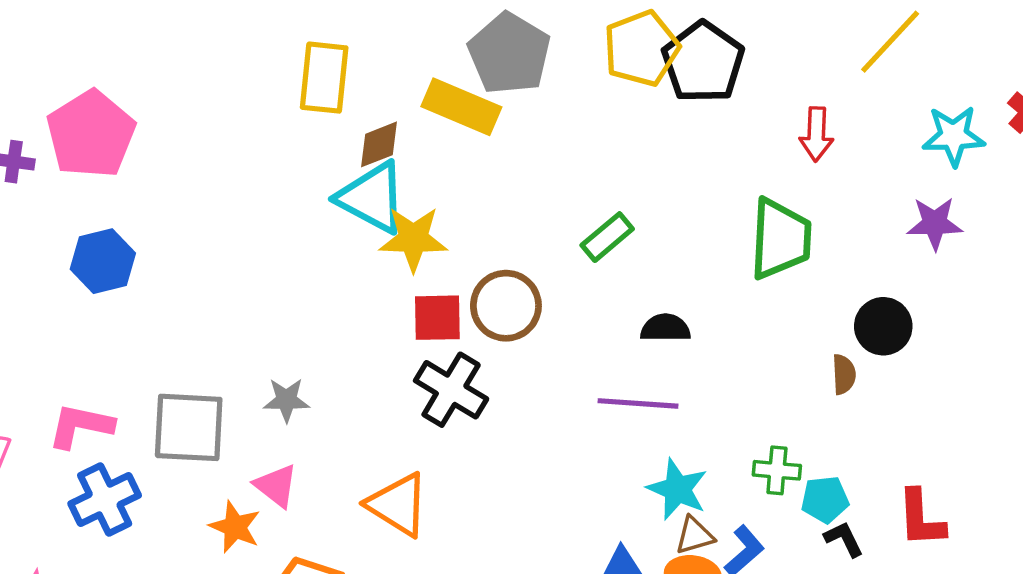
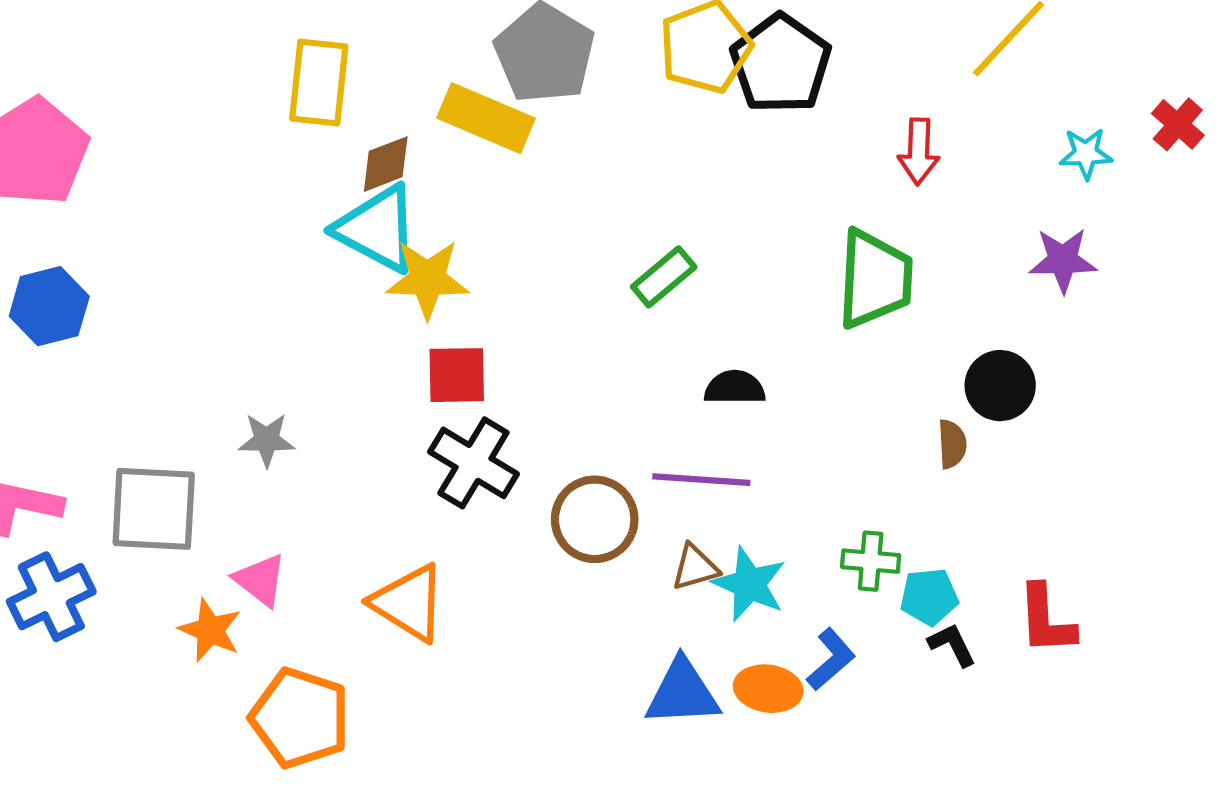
cyan star: (954, 136) -> (1086, 154), size x0.7
brown circle: (506, 306) -> (595, 519), moved
gray star: (286, 400) -> (267, 440), moved
brown triangle: (695, 536) -> (695, 567), moved

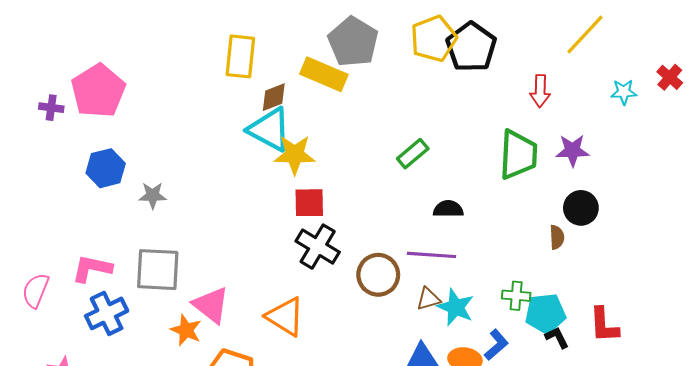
purple star: (1063, 260) -> (573, 150), moved
gray star: (267, 440) -> (153, 195), moved
pink triangle: (260, 580) -> (211, 305), size x1.4
cyan pentagon: (929, 597) -> (545, 313), size x1.4

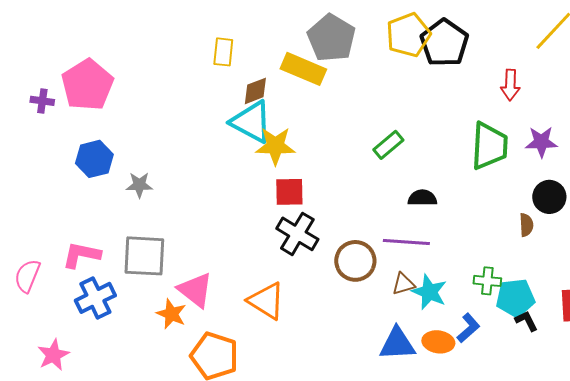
yellow rectangle: (240, 56) -> (223, 52), size x0.7

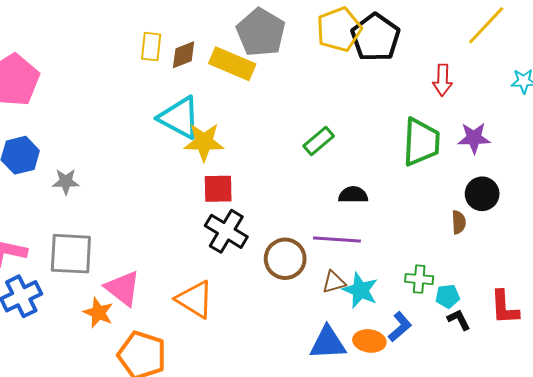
brown diamond: (255, 91) -> (184, 55), moved
cyan pentagon: (515, 298) -> (448, 296), size x0.6

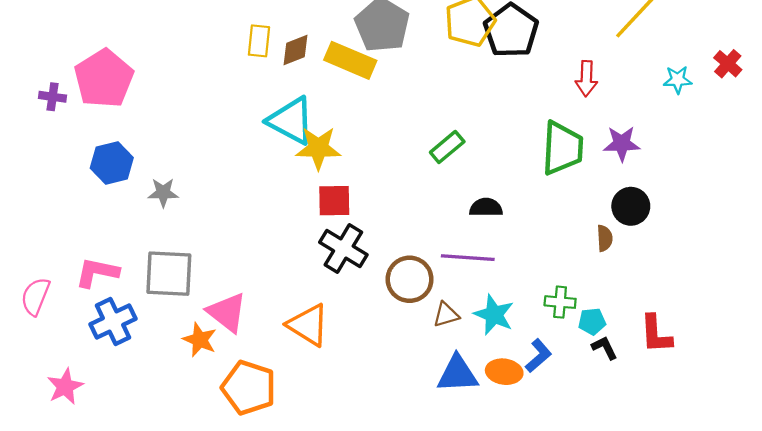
brown triangle: (334, 282) -> (446, 315), moved

